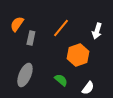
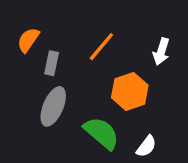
gray ellipse: (25, 75) -> (53, 106), moved
green semicircle: (61, 80) -> (101, 133), size x1.6

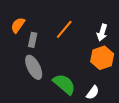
orange hexagon: (130, 91) -> (102, 58), moved
gray ellipse: (53, 106) -> (34, 67), turned -50

